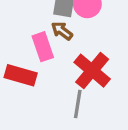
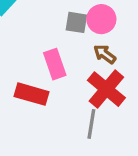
brown arrow: (62, 31) -> (105, 54), moved

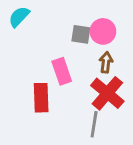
brown arrow: (105, 54) -> (106, 62), turned 60
red rectangle: (31, 94) -> (41, 98), turned 72

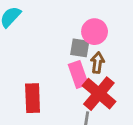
gray square: (81, 34) -> (80, 48), moved
pink rectangle: (62, 71) -> (78, 74), moved

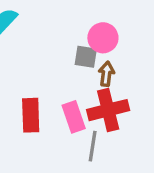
pink rectangle: (78, 74) -> (74, 117), moved
red cross: (99, 94) -> (108, 110), turned 36

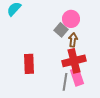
gray square: (86, 57) -> (61, 30), turned 32
pink rectangle: (74, 117) -> (77, 77), moved

